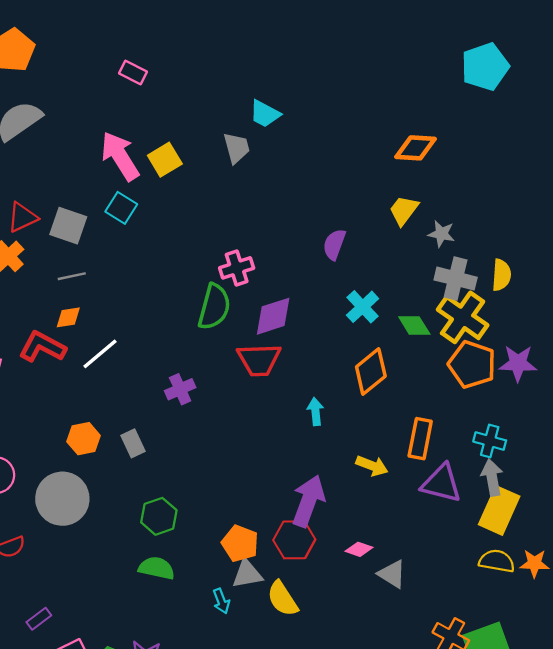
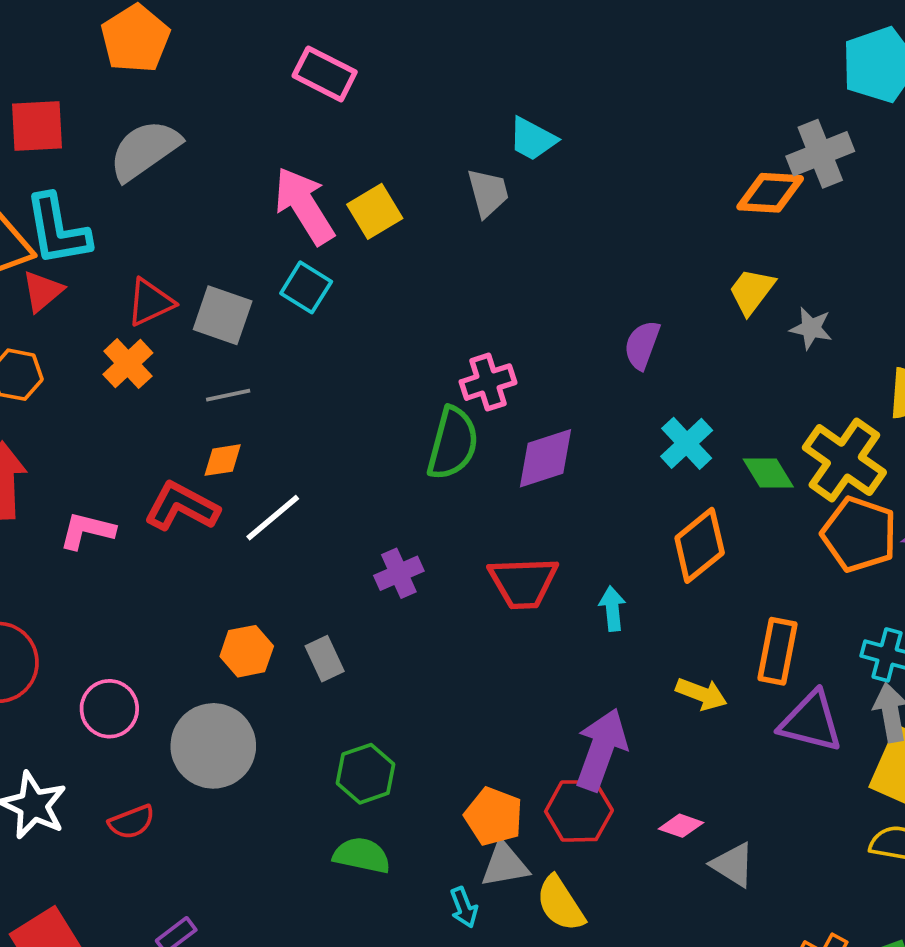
pink rectangle: (133, 73) -> (325, 74), size x1.4
gray cross: (456, 279) -> (820, 154), moved, turned -36
red trapezoid: (259, 360) -> (523, 583), moved

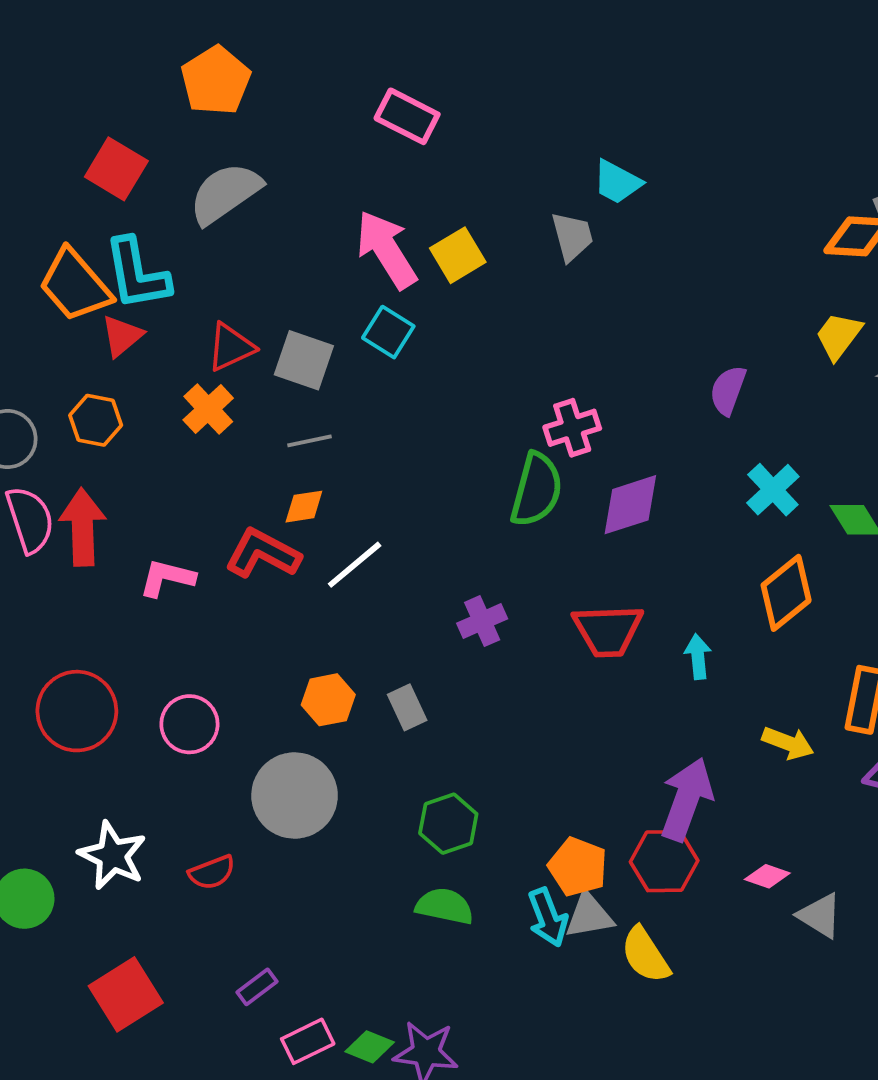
red square: (37, 126) -> (116, 169), turned 34
pink circle: (109, 709) -> (189, 724), moved
cyan arrow: (464, 907) -> (548, 917), moved, size x1.4

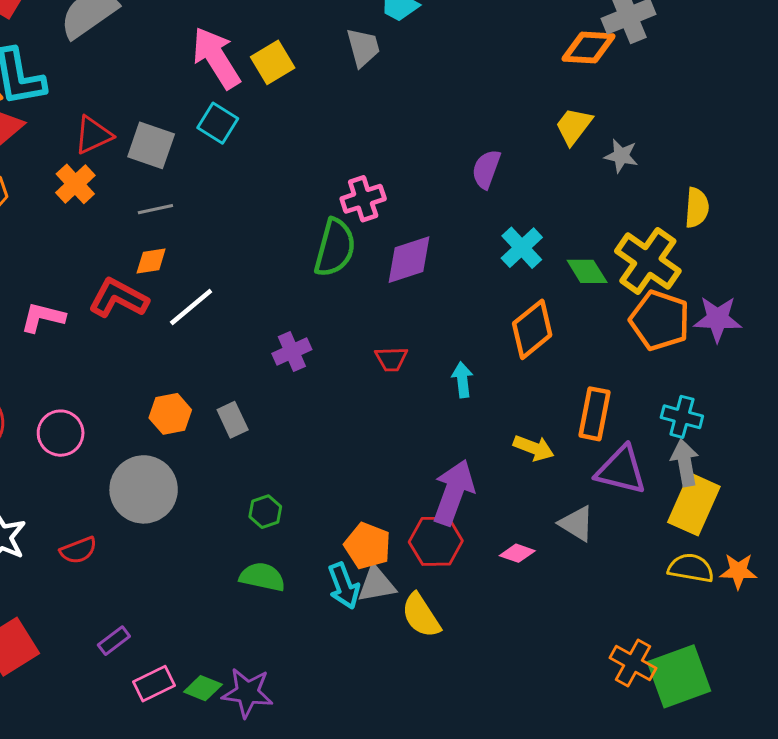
red trapezoid: (608, 630) -> (391, 359), size x0.6
green hexagon: (448, 824) -> (265, 512), size x0.7
gray triangle: (820, 916) -> (577, 524), moved

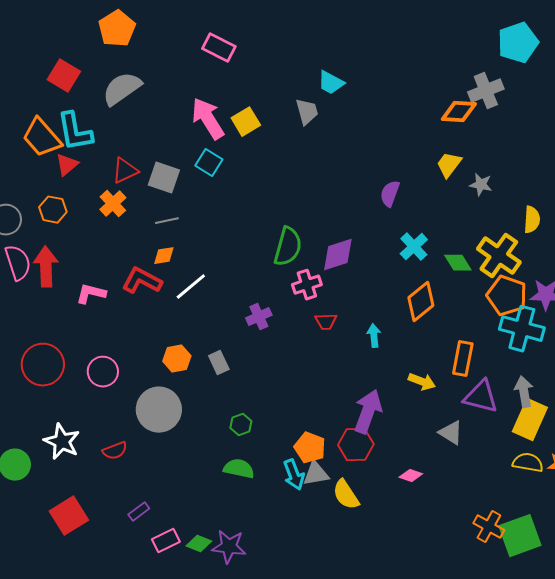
pink cross: (363, 199) -> (307, 285), moved
cyan cross: (682, 417) -> (522, 329), moved, size x1.6
pink diamond: (517, 553) -> (411, 476), moved

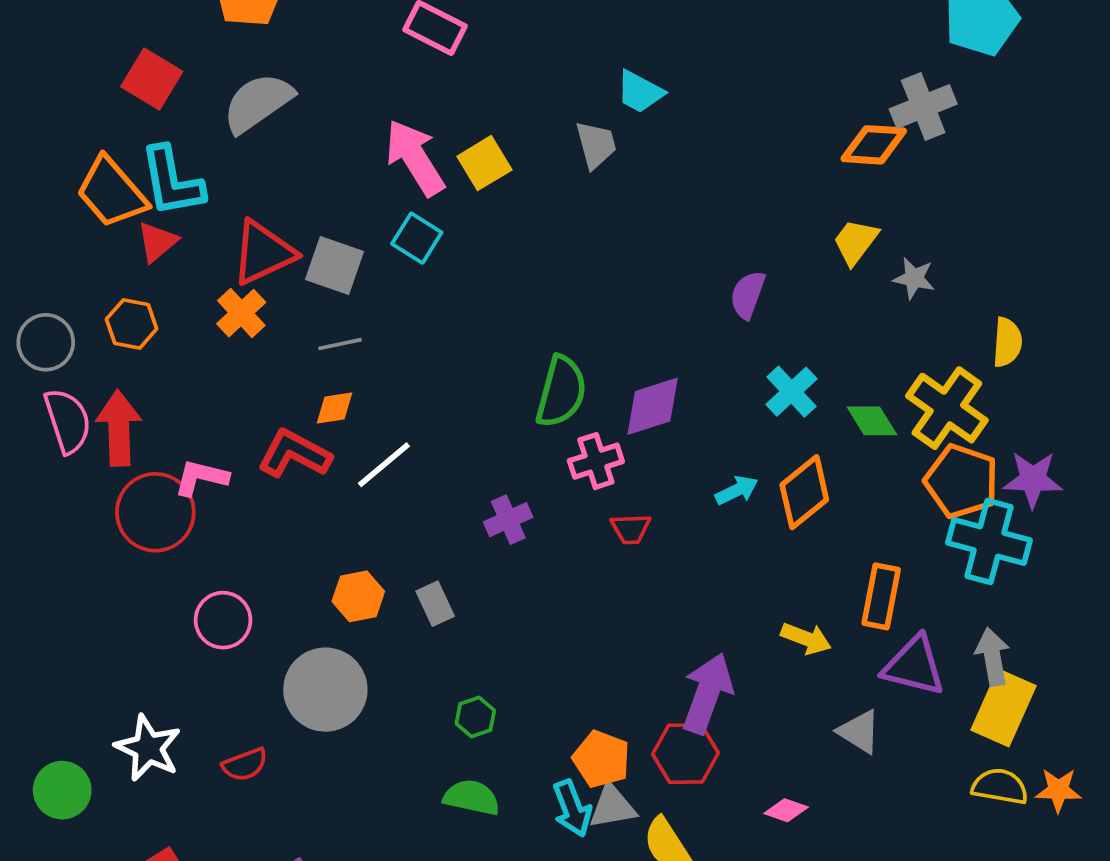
red triangle: (125, 171) -> (263, 253), size x1.4
cyan arrow: (374, 336) -> (737, 490), moved, turned 70
red circle: (43, 365) -> (155, 512), moved

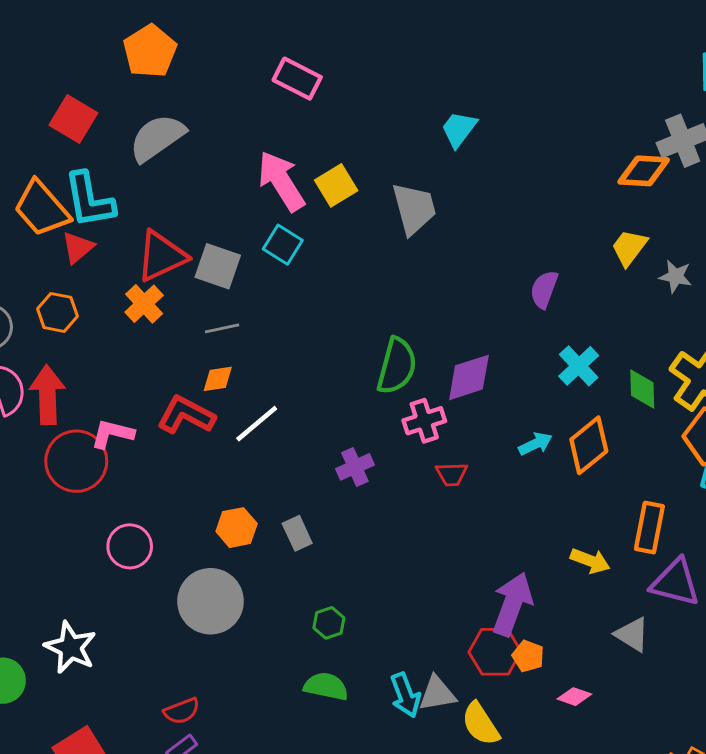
cyan trapezoid: (640, 92) -> (459, 129), turned 99
gray trapezoid: (596, 145) -> (414, 209), moved, size x1.4
green diamond: (872, 421) -> (642, 389), turned 30
orange pentagon: (601, 759) -> (528, 656), moved, size x0.7
red semicircle: (245, 765) -> (182, 711), moved

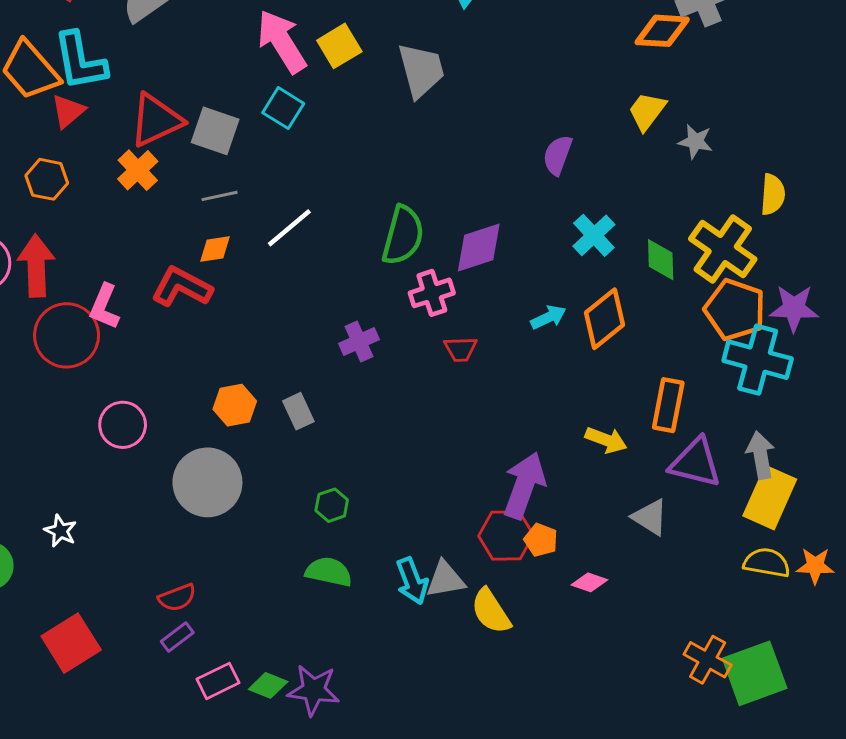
white line: (257, 424) -> (289, 228), moved
pink L-shape: (112, 434) -> (104, 307), turned -81
white star: (70, 647) -> (60, 531), size x0.6

